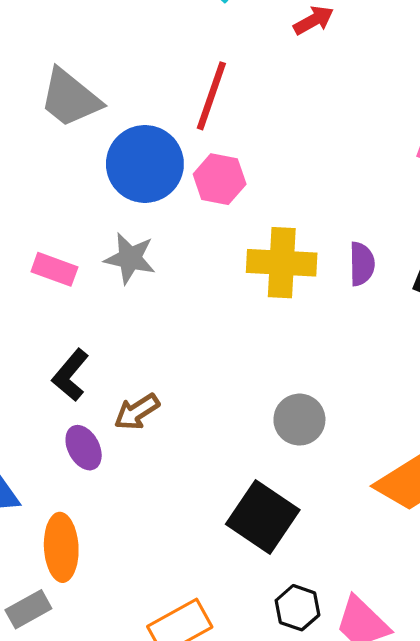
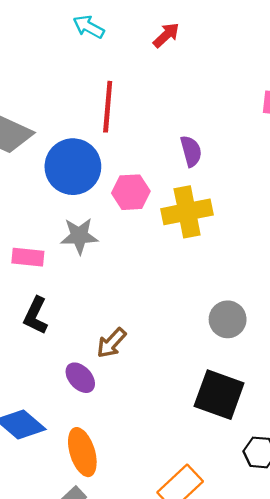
pink hexagon: (220, 179) -> (131, 192), moved
purple semicircle: (362, 264) -> (191, 151), moved
black L-shape: (70, 375) -> (36, 316), moved

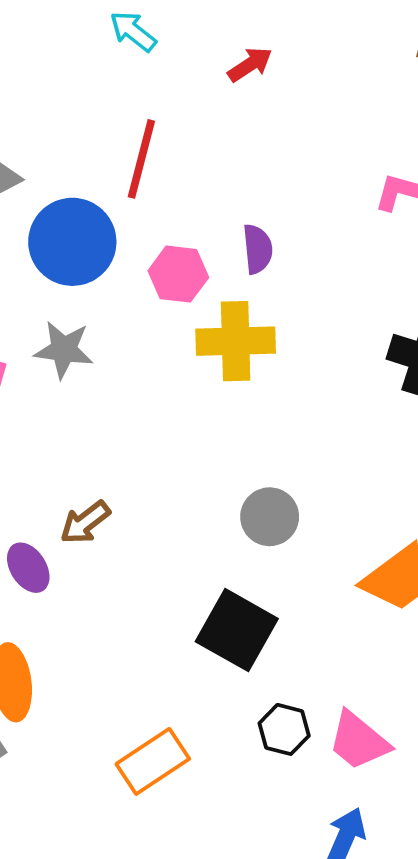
pink hexagon: (131, 192) -> (178, 274), moved

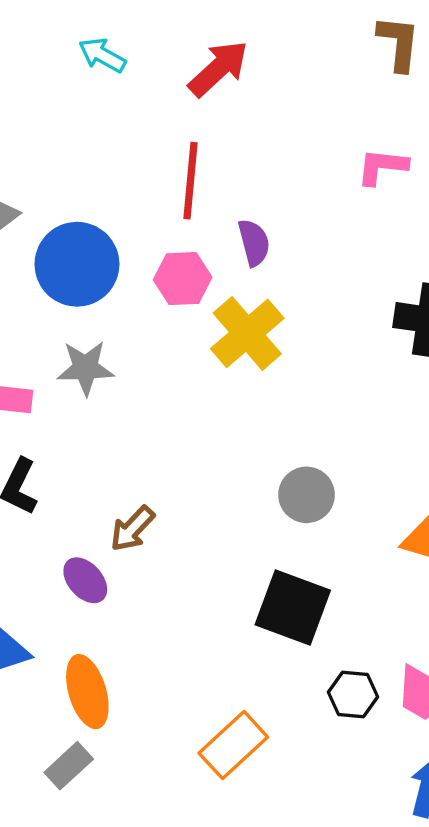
red arrow: (250, 64) -> (218, 69), size x1.5
red line: (141, 159) -> (190, 181), moved
yellow cross: (236, 341) -> (247, 333), turned -30

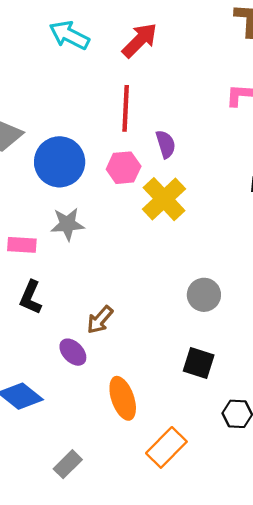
cyan arrow: (102, 55) -> (69, 35), size x1.4
black square: (293, 607) -> (199, 363), size x0.7
orange ellipse: (87, 692) -> (123, 398), moved

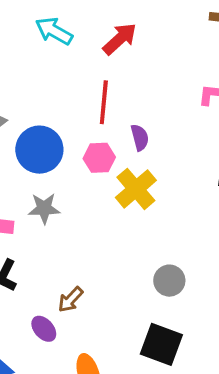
black square: (199, 363) -> (161, 344), size x1.4

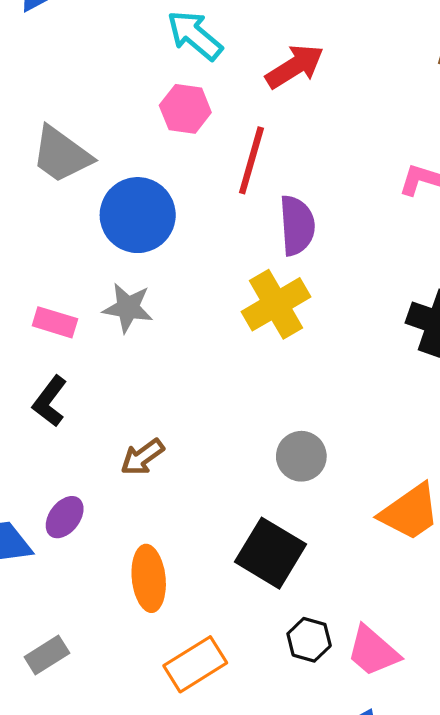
purple semicircle: (140, 137) -> (297, 225), size x1.4
pink hexagon: (99, 158) -> (185, 109), moved
purple ellipse: (44, 329) -> (65, 517), moved, turned 68

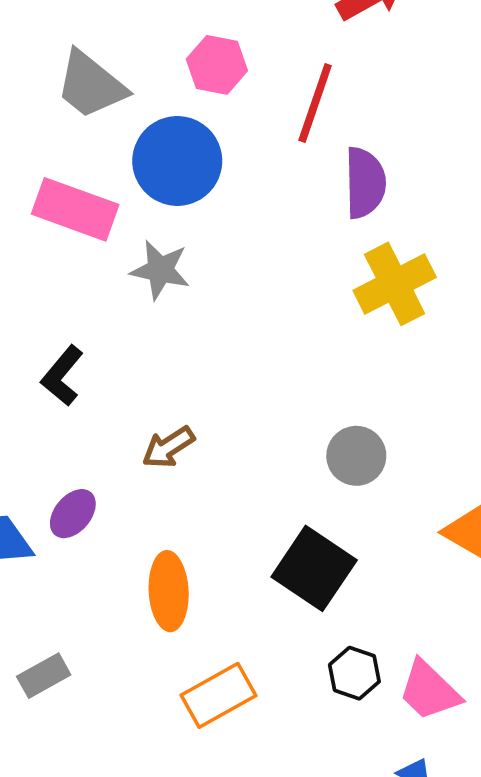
pink hexagon: (185, 109) -> (217, 65), moved
yellow cross: (276, 304) -> (395, 284), moved
pink rectangle: (55, 322) -> (75, 209), moved, size x1.6

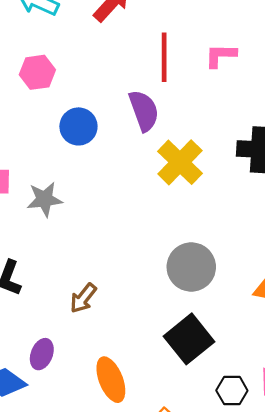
red line: (315, 103) -> (164, 57), moved
blue circle: (177, 161) -> (78, 126), moved, size x0.7
gray circle: (356, 456) -> (191, 267), size x1.4
black square: (314, 568) -> (189, 339), turned 36

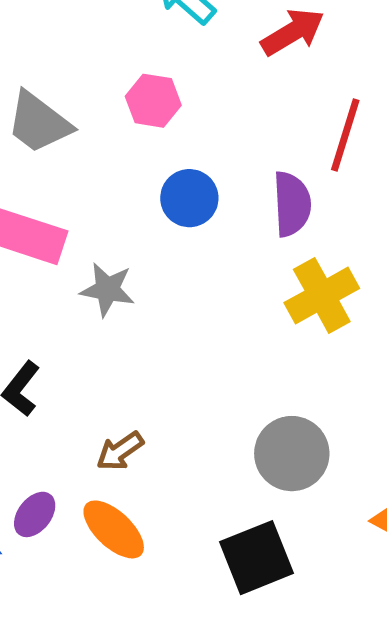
orange ellipse: (111, 380) -> (114, 529), moved, turned -42

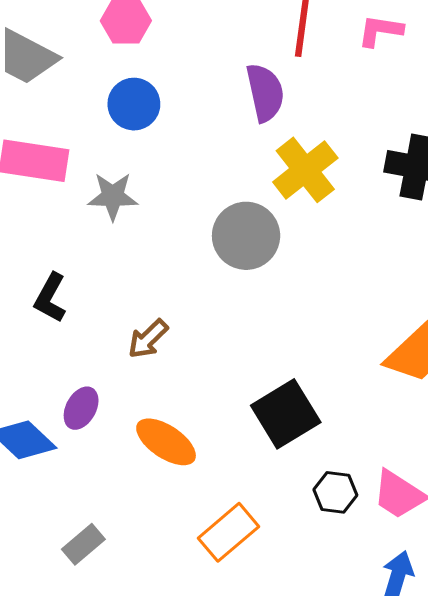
blue circle: (189, 198) -> (134, 104), moved
gray circle: (292, 454) -> (246, 236), moved
orange ellipse: (114, 529) -> (166, 442), moved

